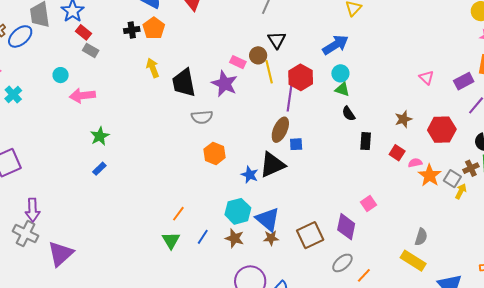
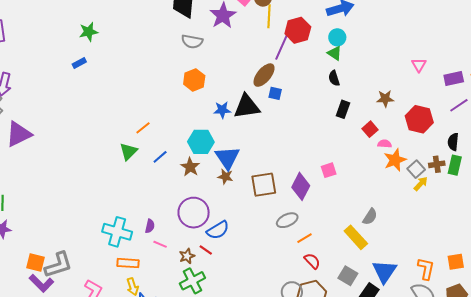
blue star: (250, 175) -> (222, 110), turned 30

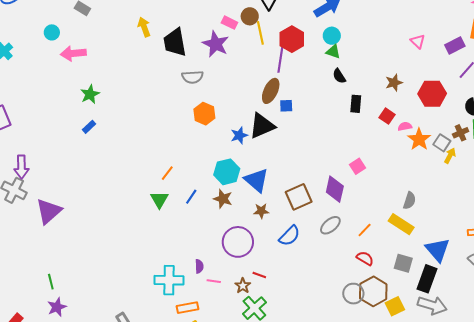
brown star: (225, 177) -> (261, 211), moved
blue semicircle: (218, 230) -> (290, 236), moved
orange line: (304, 238) -> (365, 230), moved

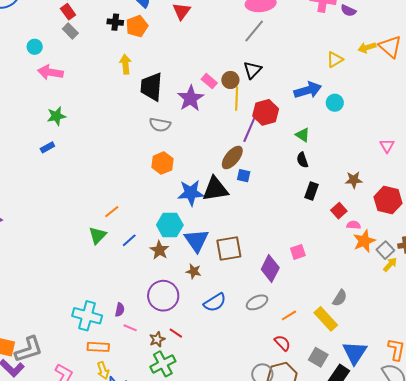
cyan circle: (332, 36) -> (335, 103), moved
blue star: (239, 135) -> (191, 193), size x1.5
brown square: (299, 197) -> (229, 249), moved

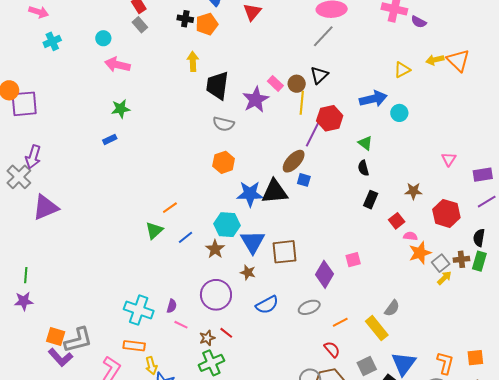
orange rectangle: (98, 347) -> (134, 346), moved
gray square: (318, 357) -> (367, 366), turned 30

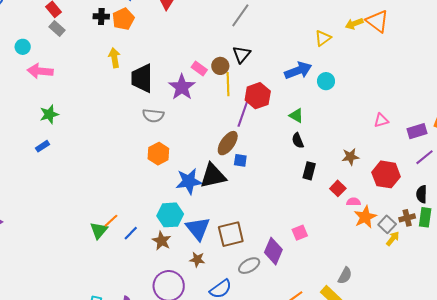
pink triangle: (449, 159) -> (381, 120), turned 49
orange line: (170, 208) -> (111, 221), moved
gray ellipse: (309, 307) -> (249, 266), moved

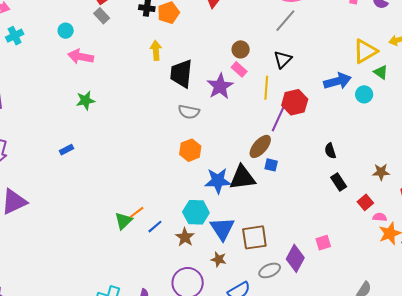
yellow triangle: (323, 38) -> (365, 51), size x1.5
brown circle: (220, 66) -> (241, 49), moved
green triangle: (296, 116) -> (381, 72), moved
blue rectangle: (43, 146) -> (66, 150), moved
black rectangle: (309, 171) -> (339, 182), turned -54

